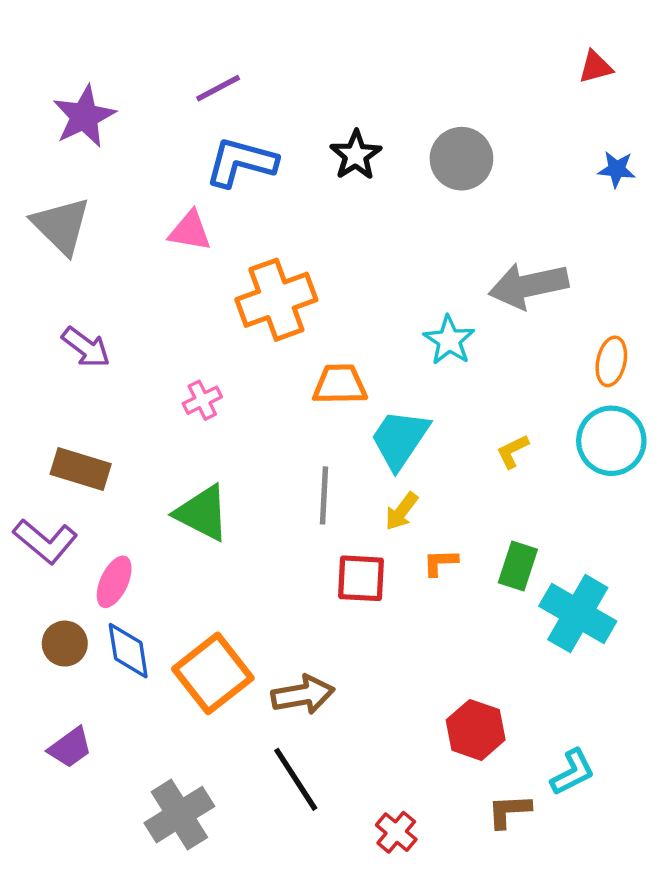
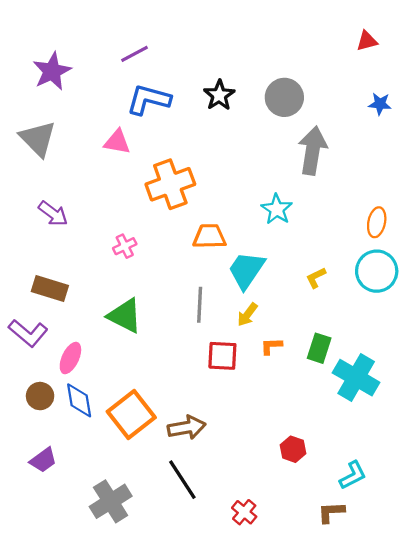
gray arrow: (528, 286) -> (313, 151), moved, turned 111
red hexagon: (476, 730) -> (293, 449), size x0.7
brown L-shape: (509, 811) -> (331, 512), moved

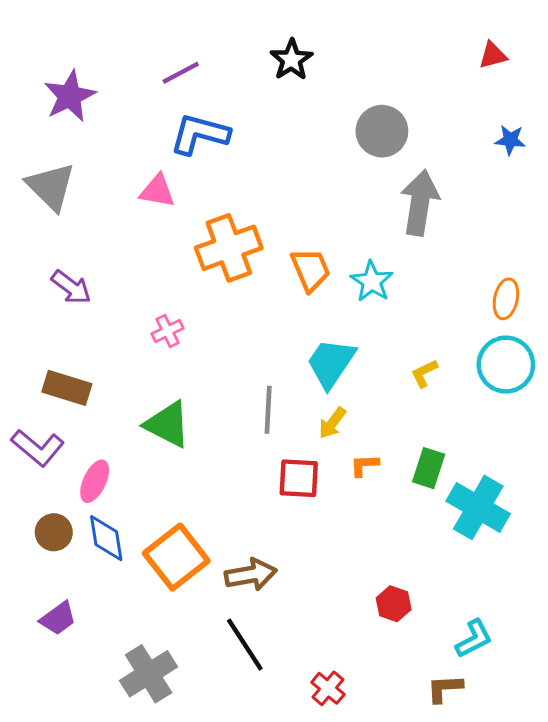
black star: (219, 95) -> (292, 60), moved
orange trapezoid: (209, 236) -> (310, 270), moved, turned 68

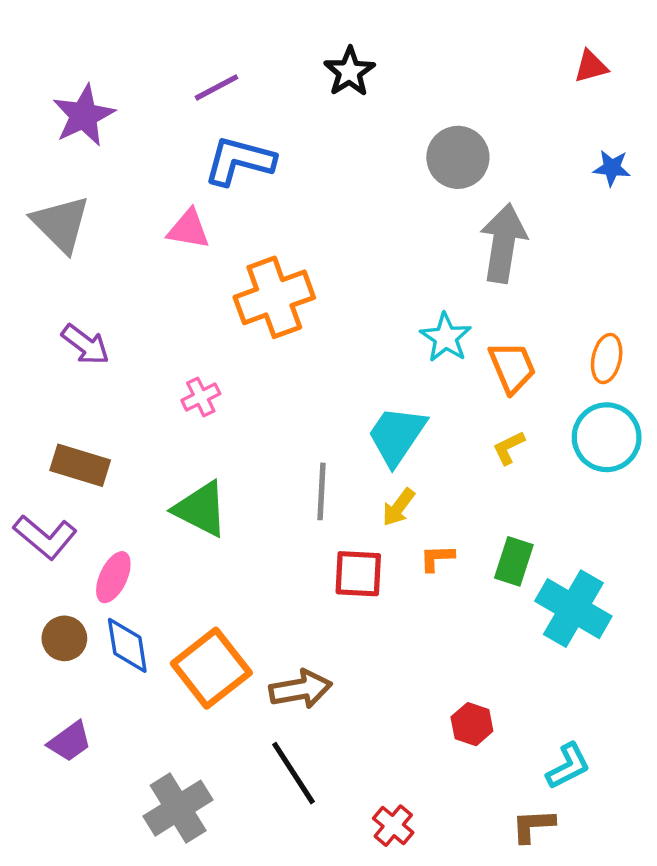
orange trapezoid: (310, 270) -> (512, 367), moved

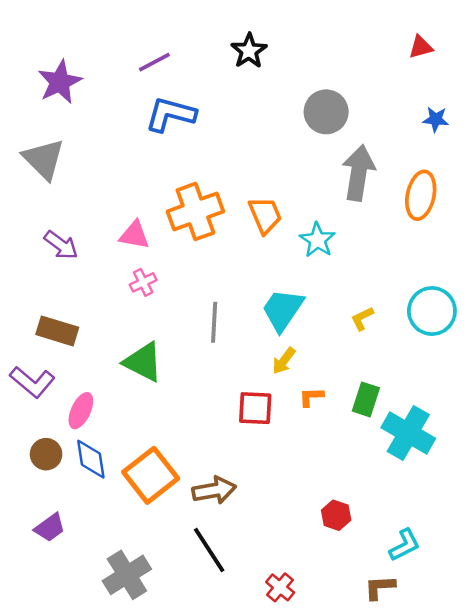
pink triangle: (189, 229) -> (134, 235), moved
orange ellipse: (607, 359) -> (421, 195), moved, size x1.4
orange trapezoid: (512, 367) -> (265, 215), moved
gray line: (322, 491) -> (214, 322), moved

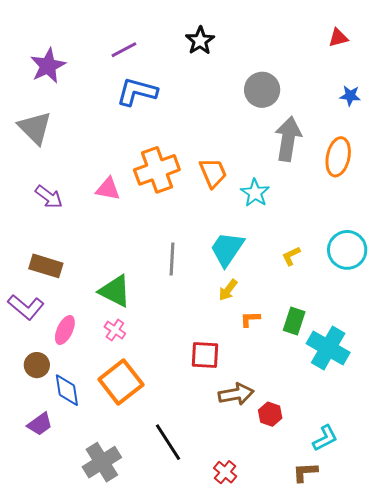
pink cross: (143, 282) -> (115, 330), moved, turned -30
red square: (255, 408) -> (205, 355), moved
blue diamond: (91, 459) -> (67, 390), moved
brown arrow: (214, 490) -> (236, 394), moved

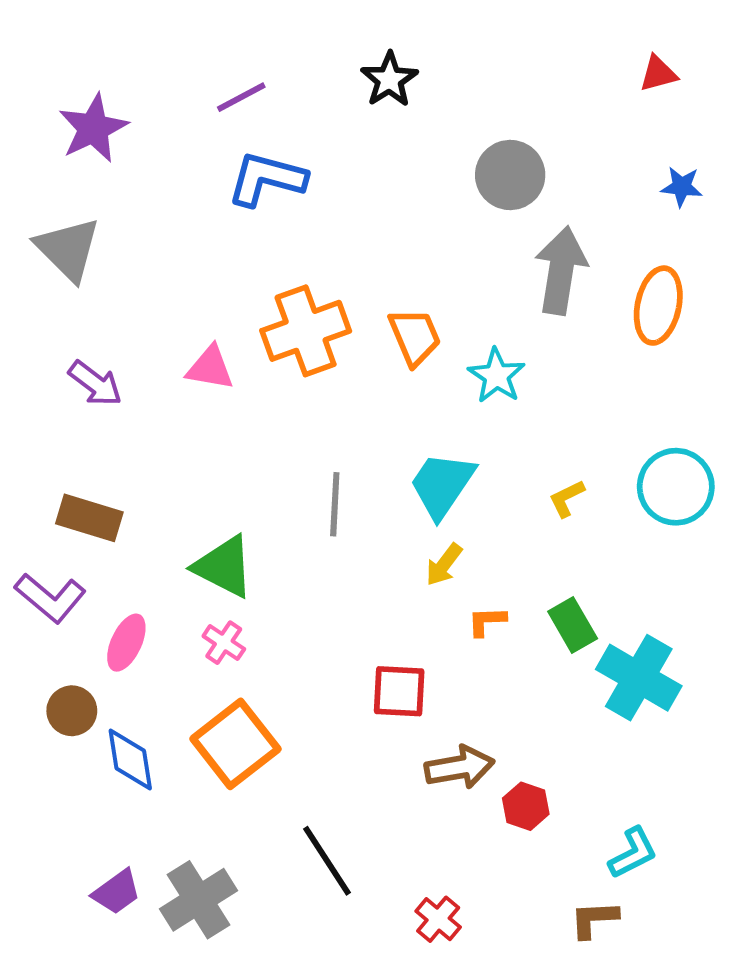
green rectangle: (294, 321) -> (573, 625), turned -48
purple trapezoid: (40, 424) -> (117, 892), moved

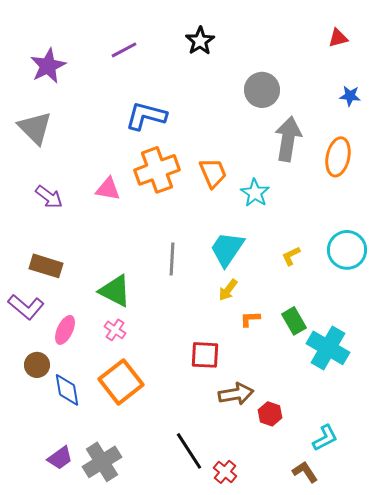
blue L-shape: (267, 179) -> (146, 116), moved
black line: (327, 861) -> (189, 451), moved
brown L-shape: (594, 919) -> (305, 472), turned 60

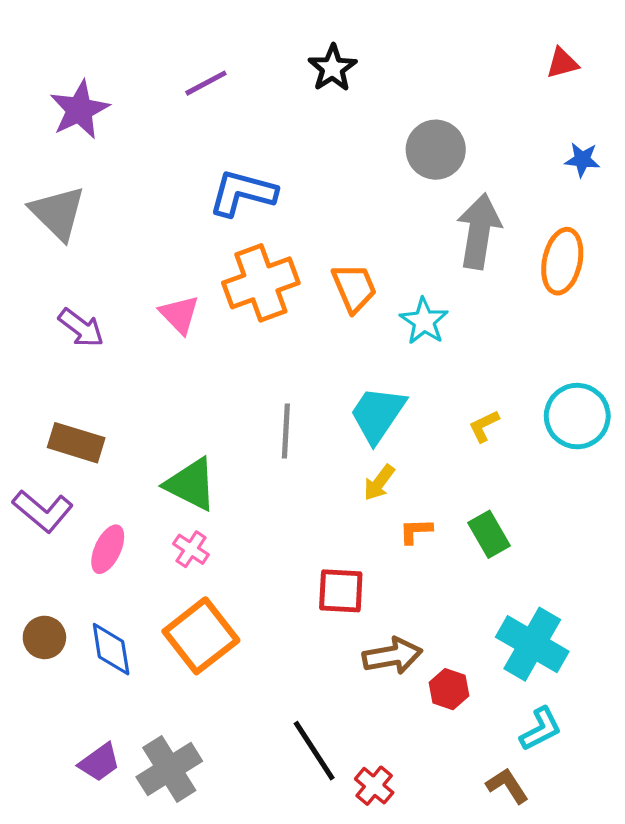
pink triangle: (108, 189) -> (179, 314), turned 36
cyan cross: (328, 348) -> (532, 644), moved
brown circle: (37, 365) -> (44, 637), moved

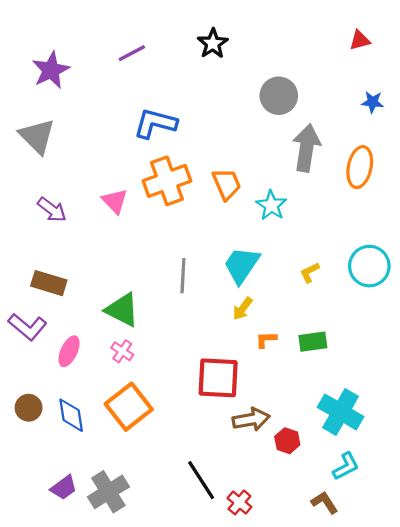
green rectangle: (489, 534) -> (313, 342), turned -68
red square: (341, 591) -> (218, 378), size x1.4

